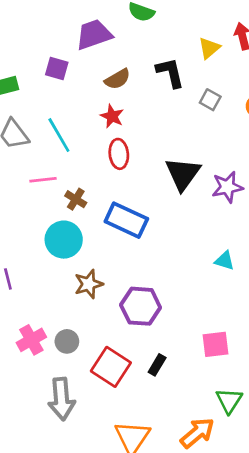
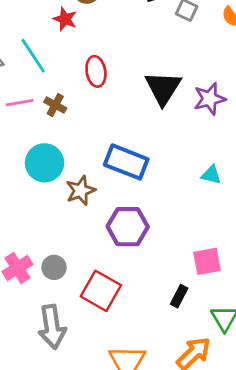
red star: (112, 116) -> (65, 19), moved
brown cross: (76, 199) -> (55, 105), moved
blue rectangle: (126, 220) -> (126, 162), moved
brown star: (89, 284) -> (81, 191), moved
black rectangle: (157, 365) -> (179, 296), moved

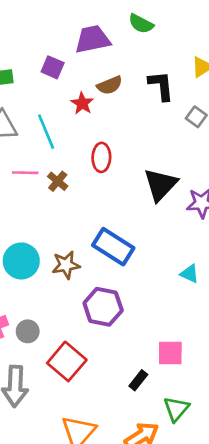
cyan circle: (45, 163) -> (21, 261), moved

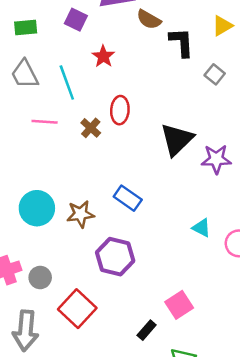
brown semicircle: (110, 85) -> (149, 19), moved, turned 50
brown cross: (58, 181) -> (91, 128), moved
blue rectangle: (113, 247) -> (128, 198), size x0.7
pink square: (170, 353) -> (179, 305), turned -36

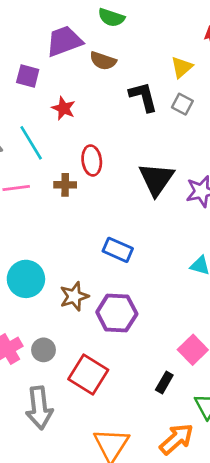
yellow triangle: (222, 26) -> (182, 67), moved
black L-shape: (182, 42) -> (143, 97), moved
brown cross: (91, 128) -> (65, 185), turned -30
brown star: (81, 214) -> (74, 296), moved

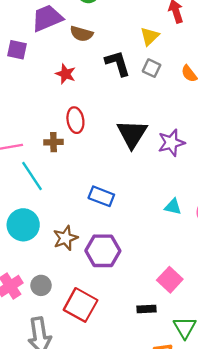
red star: (64, 108) -> (66, 74), moved
cyan line: (31, 143) -> (32, 176), moved
black rectangle: (164, 383) -> (147, 309), turned 60

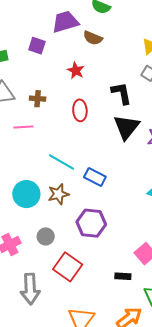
black L-shape: (118, 63) -> (121, 93), moved
brown cross: (53, 142) -> (38, 99), moved
cyan line: (32, 176) -> (61, 162), moved, turned -32
brown star: (65, 238) -> (58, 194), moved
gray circle: (41, 285) -> (46, 236), moved

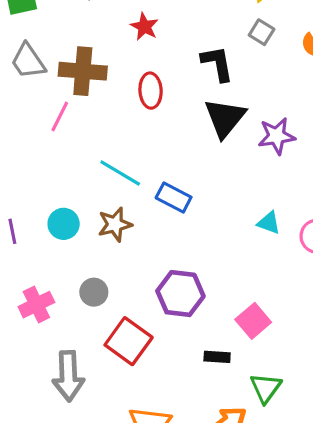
brown cross: (38, 99) -> (83, 71), size x1.8
pink line: (23, 127) -> (60, 117), turned -60
cyan circle: (26, 194) -> (64, 224), size x0.7
purple hexagon: (91, 223) -> (180, 294), moved

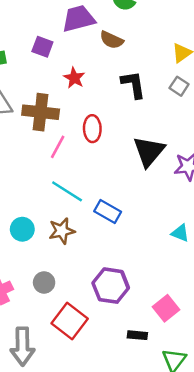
red star: (144, 27) -> (74, 78), moved
black L-shape: (217, 64) -> (133, 85), moved
pink line: (60, 117) -> (58, 147), moved

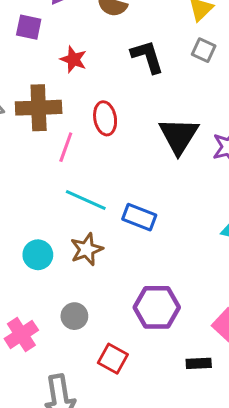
red square: (70, 321) -> (113, 359), size x0.7

